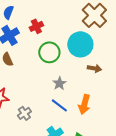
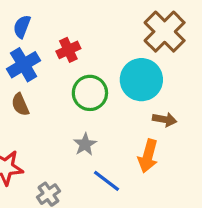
gray star: (59, 83) -> (85, 144), moved
orange arrow: (84, 104) -> (148, 156), moved

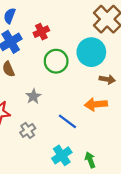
gray star: (85, 144) -> (33, 96), moved
orange arrow: (148, 156) -> (96, 104), turned 70

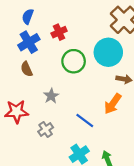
orange arrow: (96, 104) -> (113, 104), turned -50

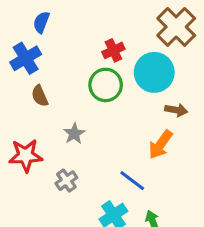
red cross: (59, 32) -> (113, 50), moved
blue cross: (29, 42) -> (26, 58), moved
blue line: (85, 121) -> (132, 181), moved

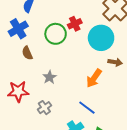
green circle: (106, 85) -> (56, 34), moved
orange arrow: (160, 145) -> (94, 78), moved

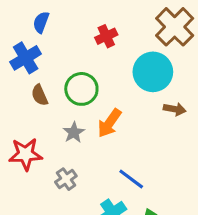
red cross: (75, 24) -> (106, 36), moved
green circle: (56, 34) -> (81, 89), moved
orange arrow: (94, 78) -> (109, 123), moved

